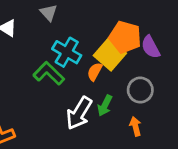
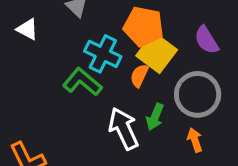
orange pentagon: (125, 37) -> (143, 27), moved
gray circle: (140, 90) -> (198, 94), size x1.4
white arrow: (79, 113) -> (124, 129), turned 128

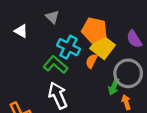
green arrow: (155, 117) -> (114, 87), moved
white arrow: (124, 129) -> (58, 95), moved

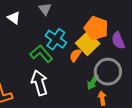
orange pentagon: (94, 30) -> (96, 28), moved

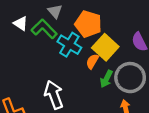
orange pentagon: (96, 28) -> (88, 24), moved
green L-shape: (41, 54) -> (44, 29), moved
green arrow: (93, 82) -> (106, 79), moved

